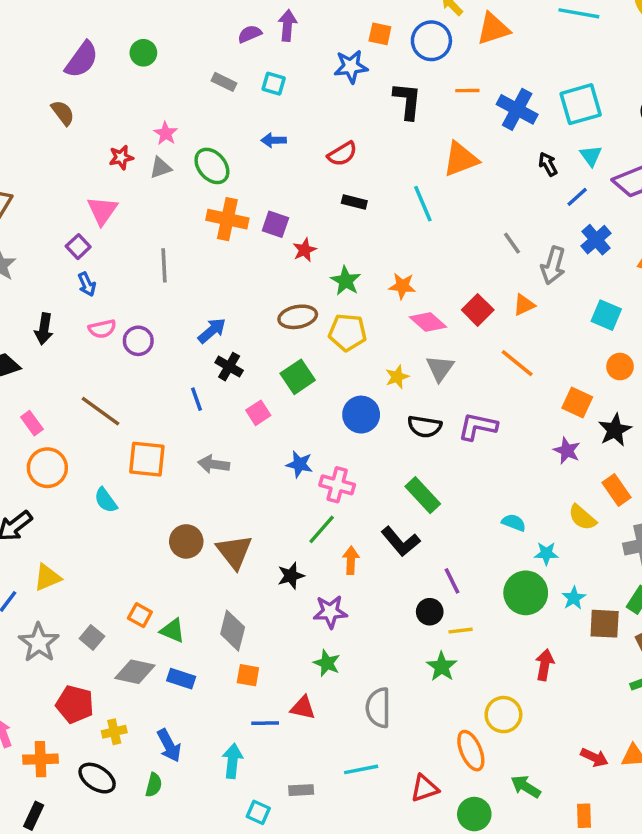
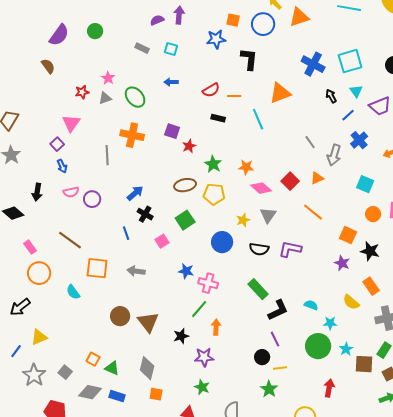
orange line: (467, 91) -> (234, 96), moved
orange cross: (227, 219) -> (132, 135), moved
black star: (615, 430) -> (370, 251), turned -30
black L-shape: (401, 541) -> (278, 310), moved, turned -75

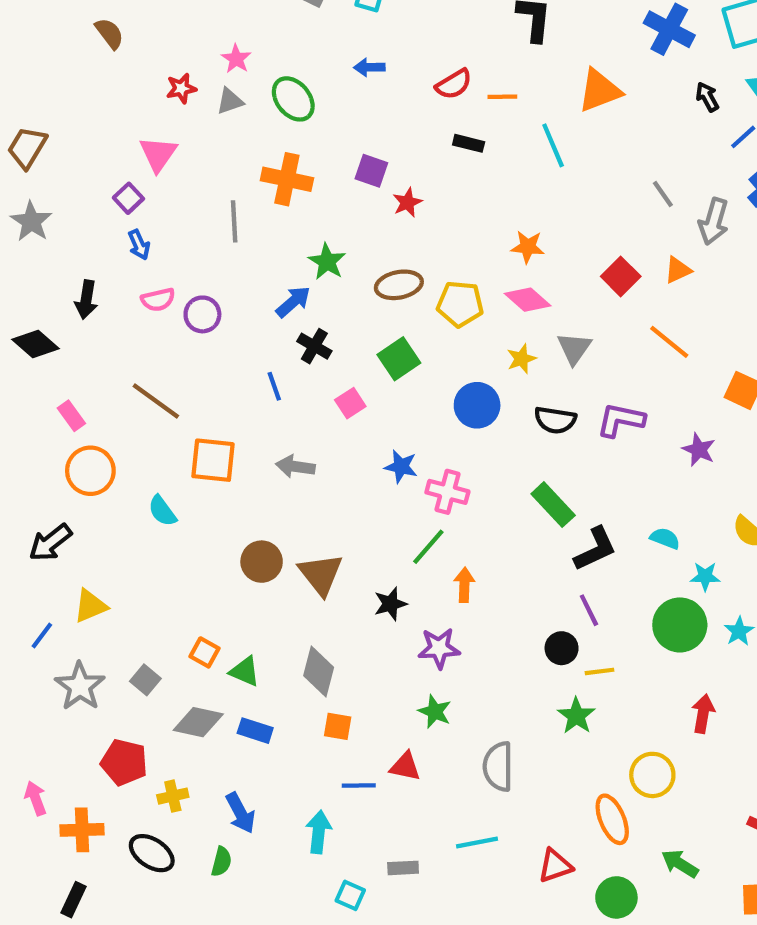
green star: (213, 164) -> (327, 262), moved
pink diamond: (261, 188) -> (528, 300), moved
purple star: (342, 263) -> (699, 450), moved

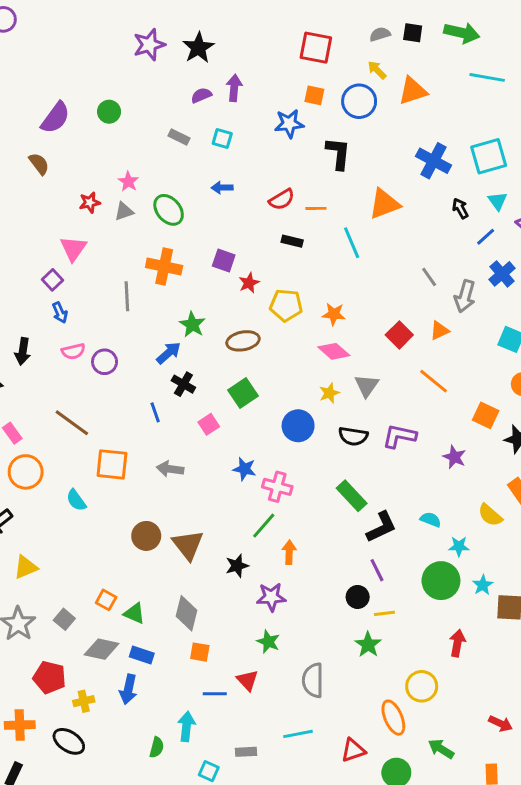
yellow pentagon: (460, 304) -> (286, 305), moved
red triangle: (405, 766) -> (247, 680), turned 35
blue arrow: (240, 813) -> (128, 689), moved, turned 40
green semicircle: (221, 862) -> (157, 747), moved

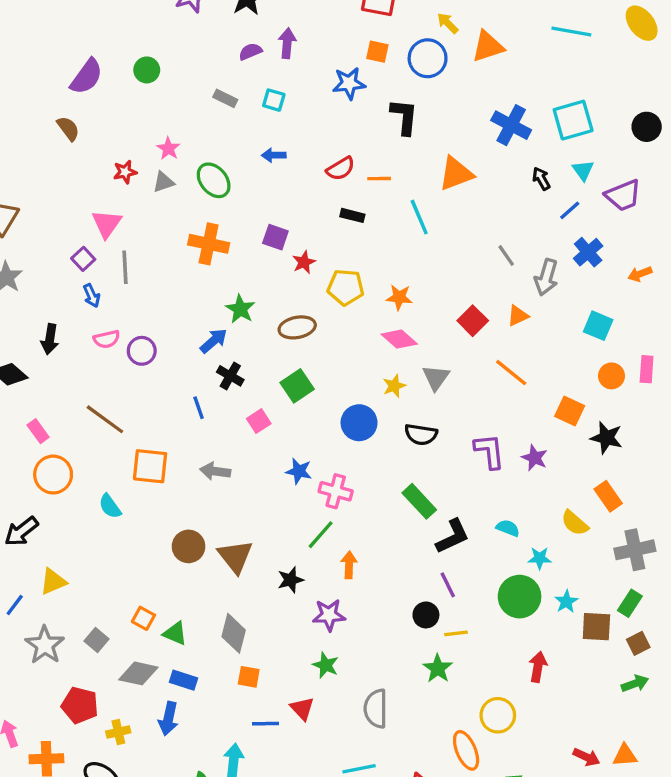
gray line: (127, 296) -> (125, 267), moved
purple L-shape: (399, 436) -> (489, 451), moved, turned 72

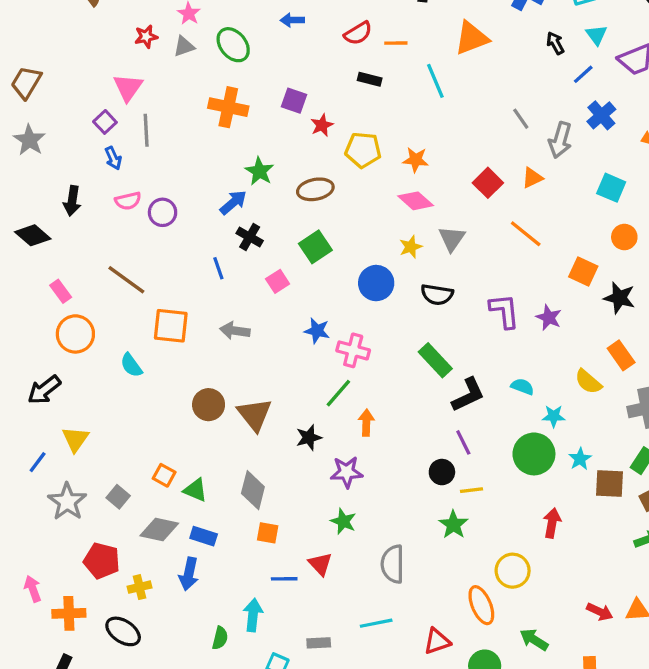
yellow triangle: (53, 582) -> (75, 439), turned -32

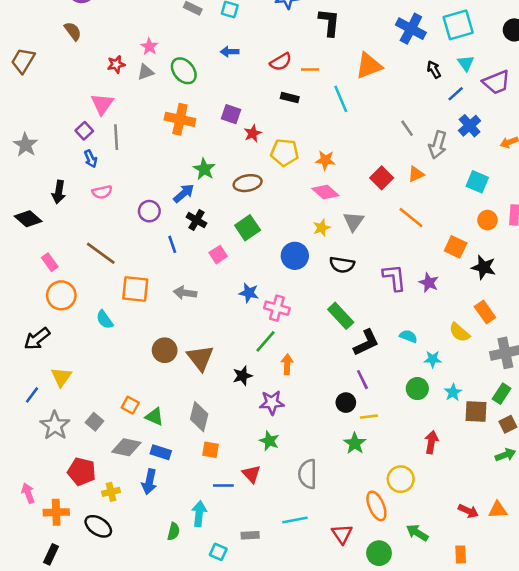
brown trapezoid: (26, 83) -> (23, 61), moved
purple circle: (163, 212) -> (149, 211), moved
green circle: (534, 454) -> (417, 389), size x0.7
red triangle: (437, 641) -> (342, 534), turned -45

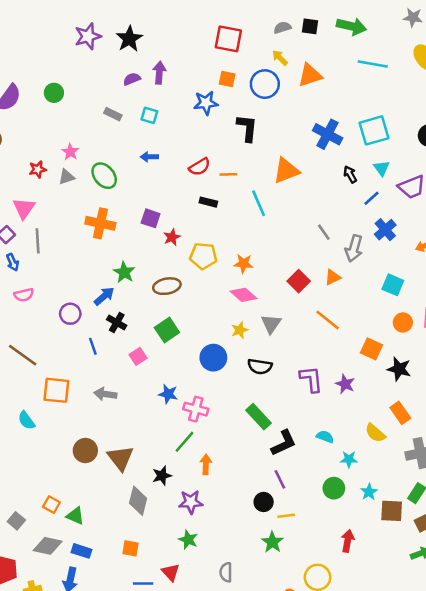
gray diamond: (199, 417) -> (138, 501), moved
gray semicircle: (308, 474) -> (226, 572), size x0.7

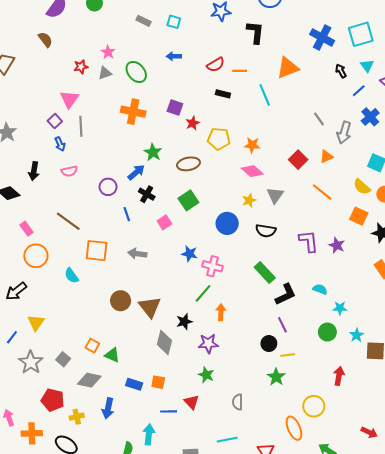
yellow semicircle: (375, 433) -> (362, 187), moved
blue rectangle: (82, 551) -> (134, 384), moved

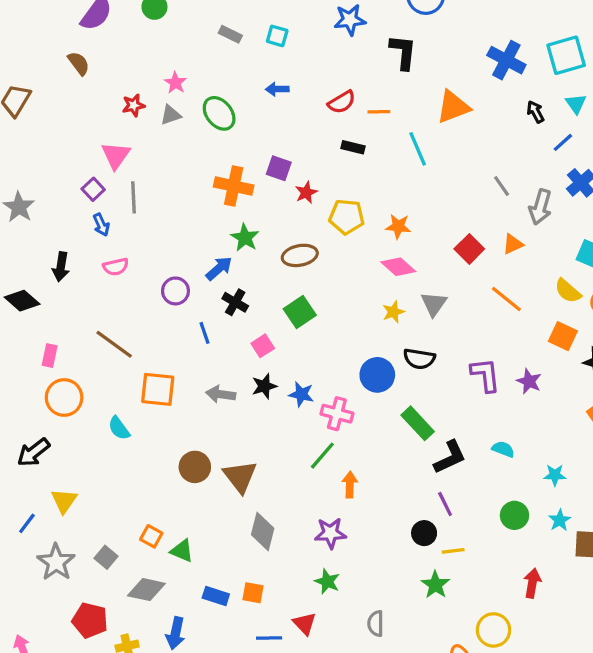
orange cross: (133, 112) -> (234, 186), moved
blue circle: (227, 223) -> (377, 375), moved
pink rectangle: (27, 229) -> (50, 356), turned 48
cyan star: (340, 308) -> (555, 475), moved
black star: (184, 322) -> (264, 386), moved

